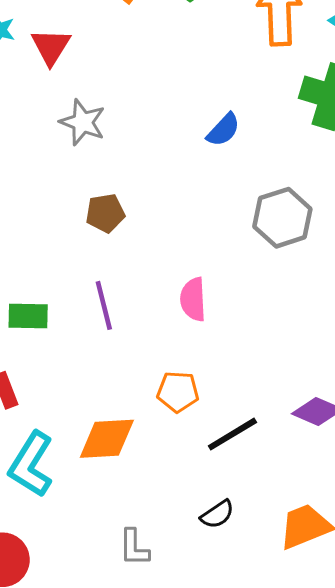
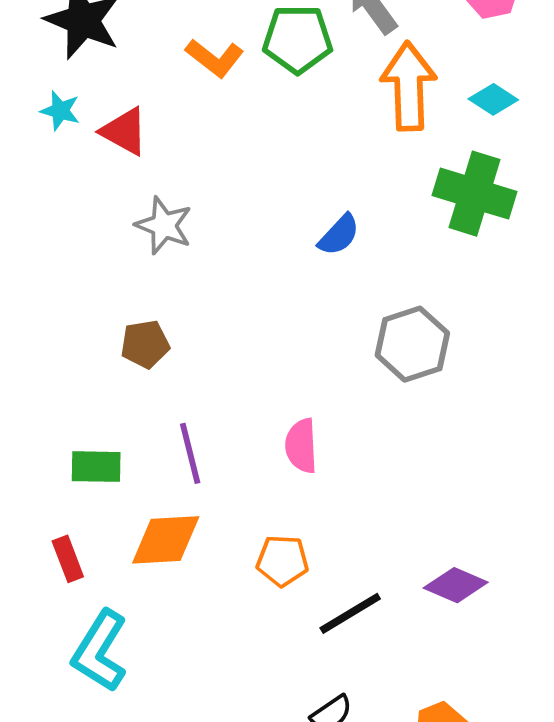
red triangle: (51, 47) -> (124, 131), turned -33
brown pentagon: (105, 213) -> (145, 344), moved
orange diamond: (107, 439) -> (166, 540), moved

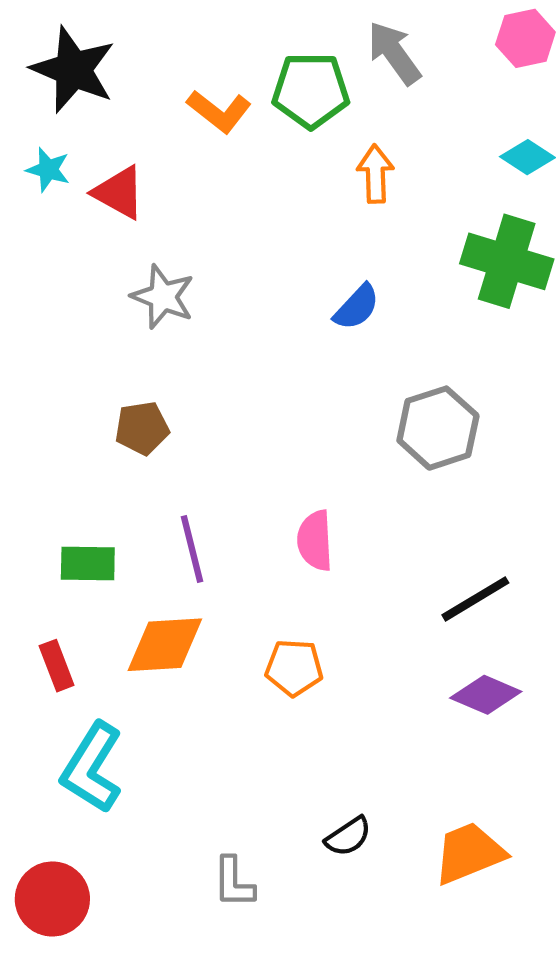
orange arrow: (409, 86) -> (375, 174), moved, size x0.6
black line: (350, 613) -> (475, 599), moved

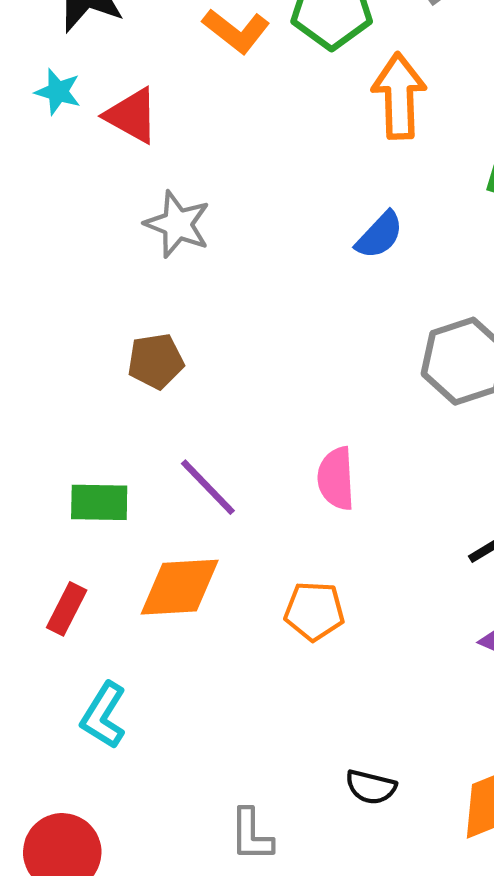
orange arrow: (375, 174) -> (399, 96), size x1.4
purple line: (192, 549) -> (208, 487), turned -30
red rectangle: (57, 666) -> (67, 609), turned 48
cyan L-shape: (92, 768) -> (104, 715), size x0.7
black semicircle: (348, 836) -> (371, 787), turned 48

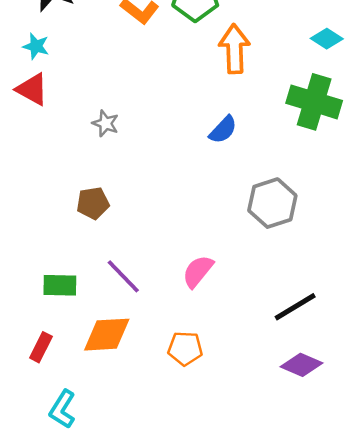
red triangle: (132, 116) -> (32, 89), moved
gray star: (177, 224) -> (105, 123), size x0.7
pink semicircle: (336, 478) -> (198, 271), turned 42

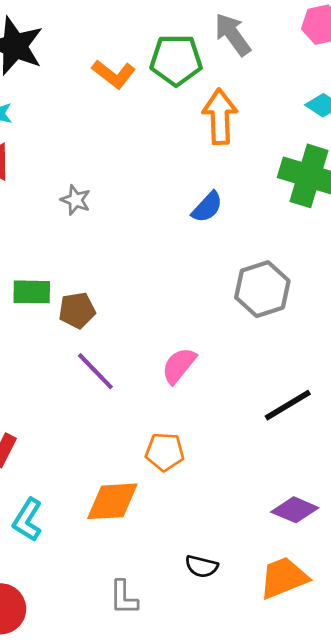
brown pentagon: (93, 203) -> (77, 310), moved
green rectangle: (60, 285) -> (32, 292), moved
orange diamond: (107, 335) -> (112, 501), moved
purple diamond: (301, 365) -> (295, 510), moved

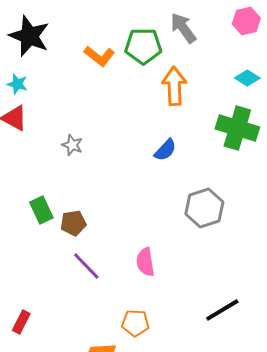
green rectangle: (32, 292) -> (41, 210), turned 64
pink semicircle: (179, 366) -> (145, 262), turned -48
black line: (288, 405) -> (222, 310), moved

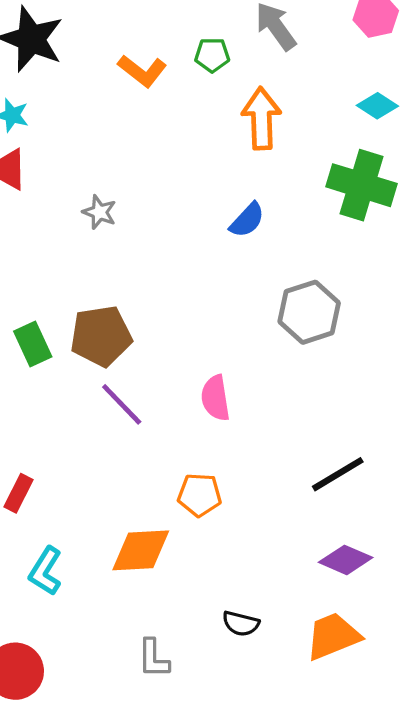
green pentagon: (143, 46) -> (212, 55), size x0.6
green rectangle: (41, 210) -> (33, 344), moved
brown pentagon: (73, 223) -> (101, 336), size x1.5

